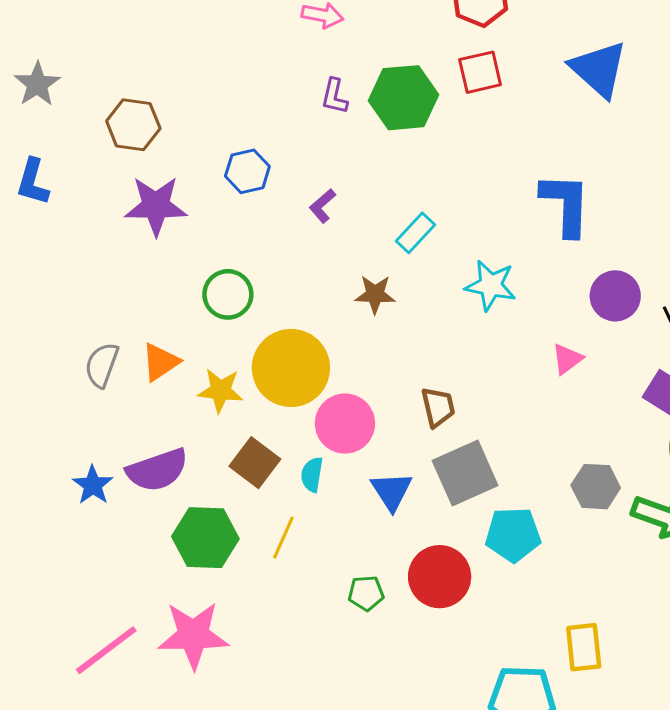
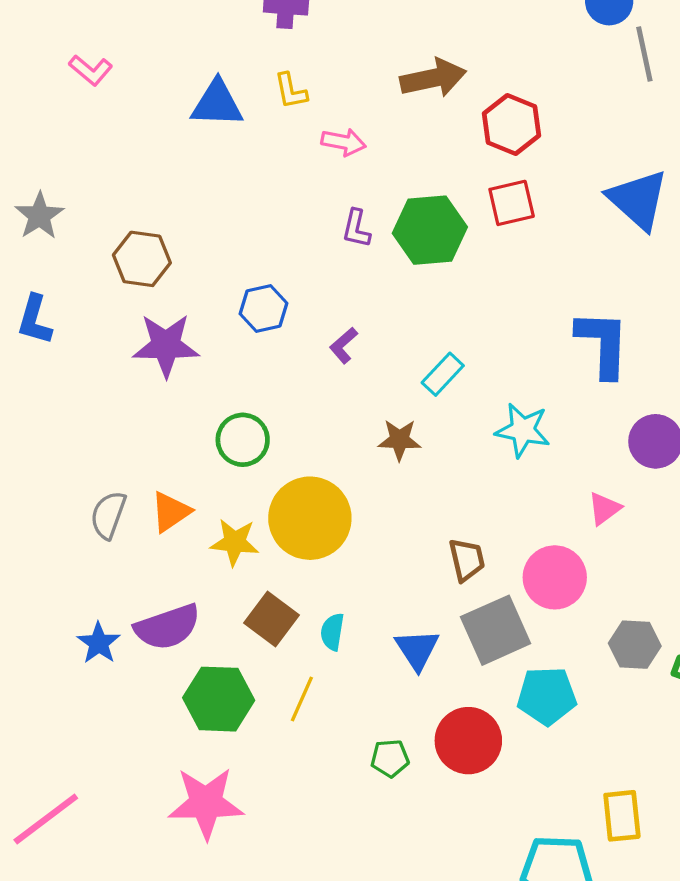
pink circle: (345, 424) -> (555, 577), moved
pink line: (106, 650) -> (46, 819), moved

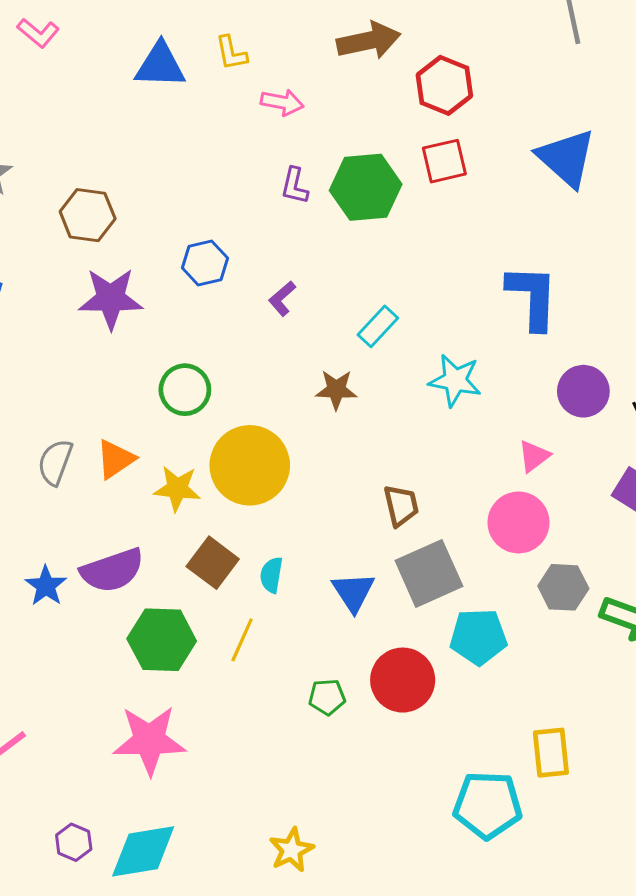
pink circle: (555, 577) -> (519, 522), moved

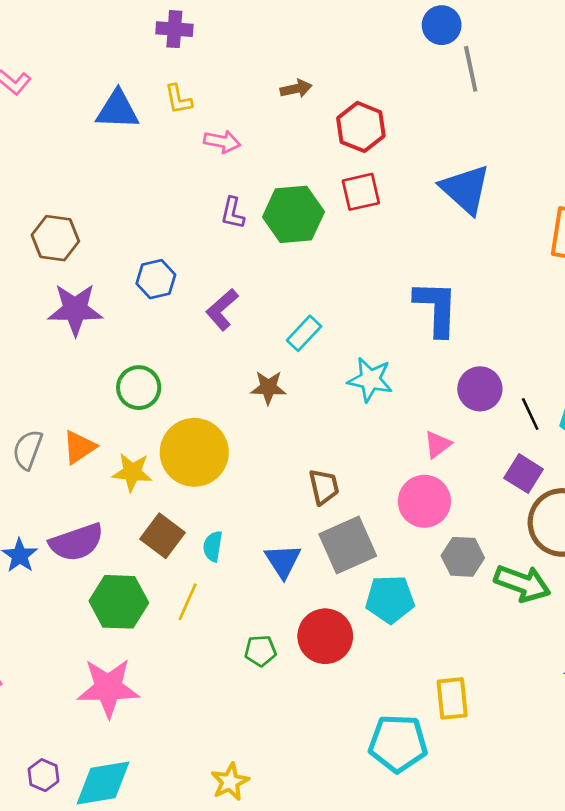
brown arrow: (369, 41) -> (296, 89), size x0.6
purple L-shape: (282, 299) -> (222, 310), size x1.4

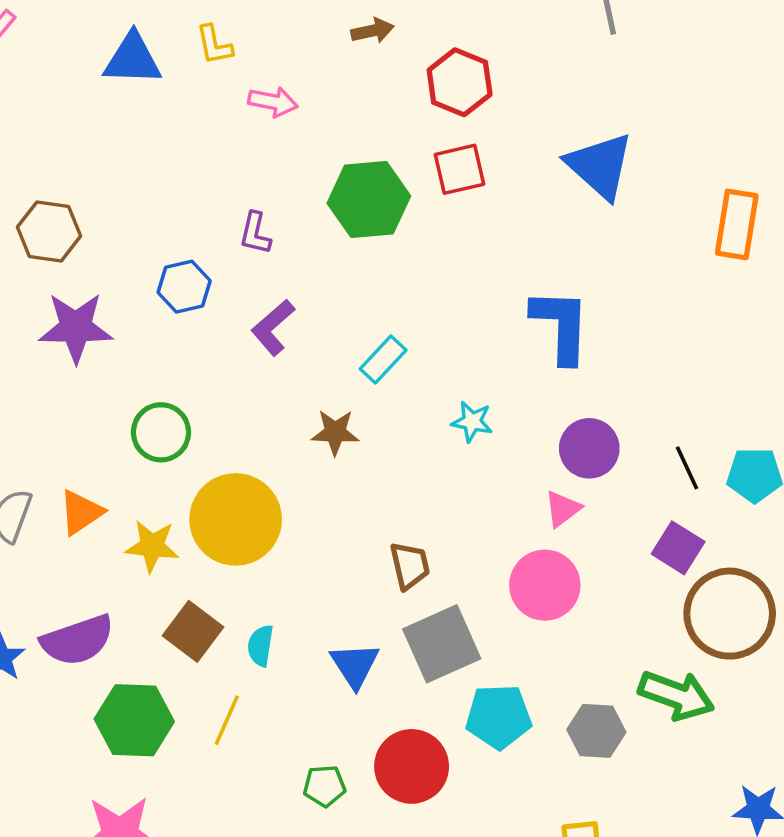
purple L-shape: (233, 213) -> (255, 233), moved
cyan star: (370, 380) -> (472, 422), size x0.7
purple circle: (480, 389) -> (589, 448), moved
gray hexagon: (463, 557) -> (596, 731), moved

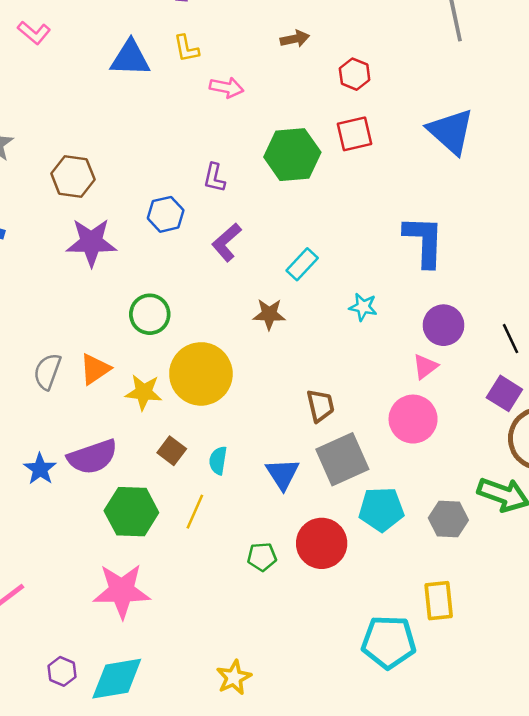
red hexagon: (460, 82) -> (355, 74), size x0.7
brown square: (193, 631) -> (172, 451), size x0.7

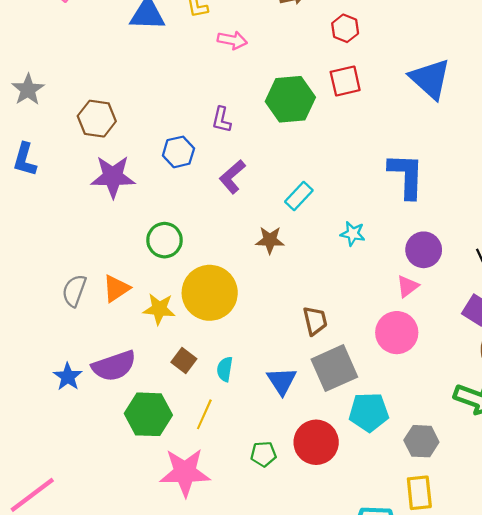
gray hexagon: (448, 519) -> (421, 441), moved
pink star: (122, 591) -> (185, 472), moved

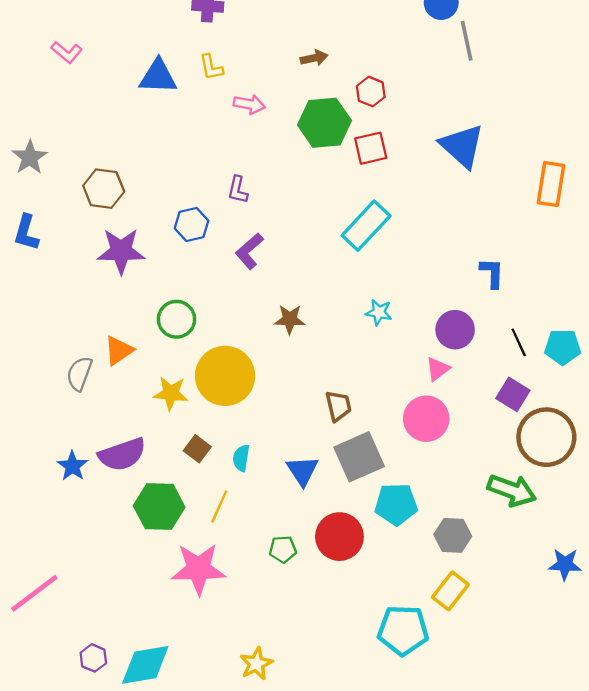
green hexagon: (290, 99) -> (324, 123), moved
blue L-shape: (406, 176) -> (492, 273), moved, size x0.6
cyan rectangle: (299, 196) -> (366, 226), moved, size x1.6
orange triangle: (116, 288) -> (119, 350), moved
yellow rectangle: (419, 493) -> (450, 591), turned 44

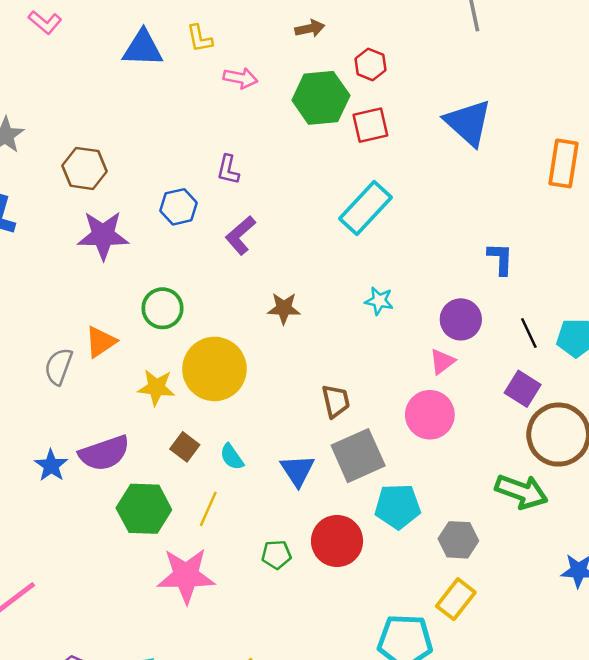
cyan semicircle: (241, 458) -> (232, 457), turned -44

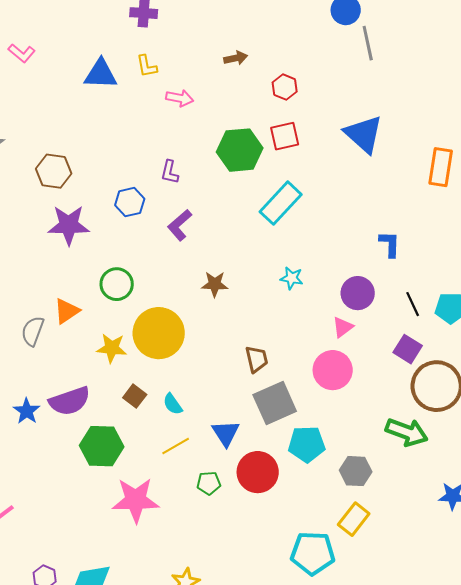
green hexagon: (321, 98) -> (240, 150), moved
blue triangle: (297, 470) -> (226, 433), moved
yellow line: (208, 509) -> (176, 446), moved, turned 36

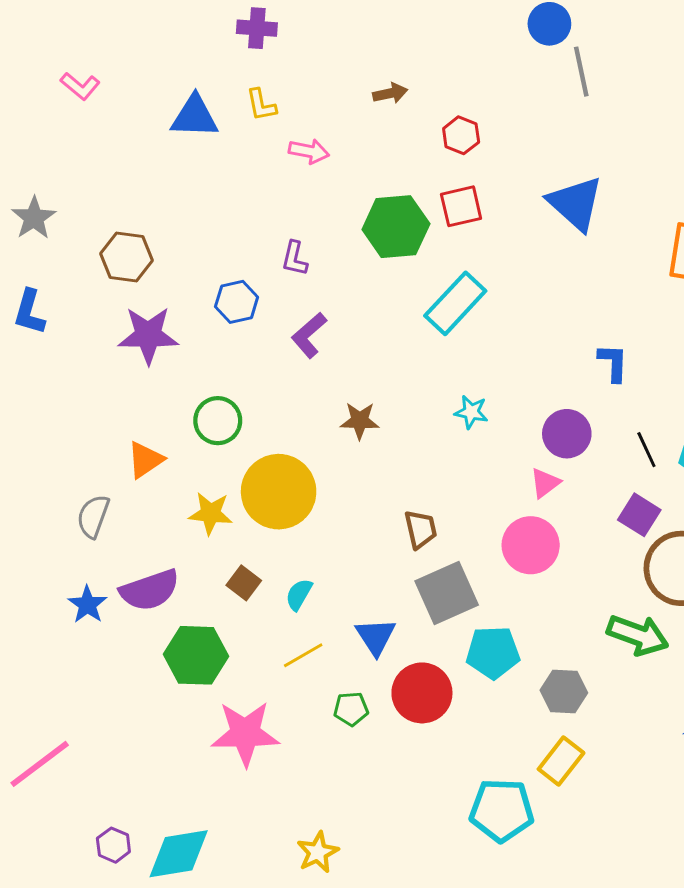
gray semicircle: (33, 331) -> (93, 516), moved
cyan semicircle: (173, 404) -> (299, 594), turned 65

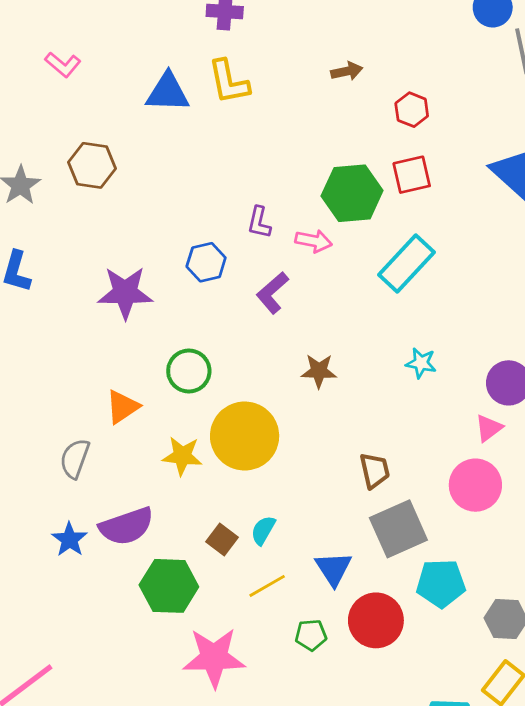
yellow L-shape: (261, 105) -> (229, 82), size x1.5
pink arrow: (309, 151) -> (314, 241), moved
brown hexagon: (126, 257) -> (92, 165), moved
brown square: (244, 583) -> (222, 539), moved

